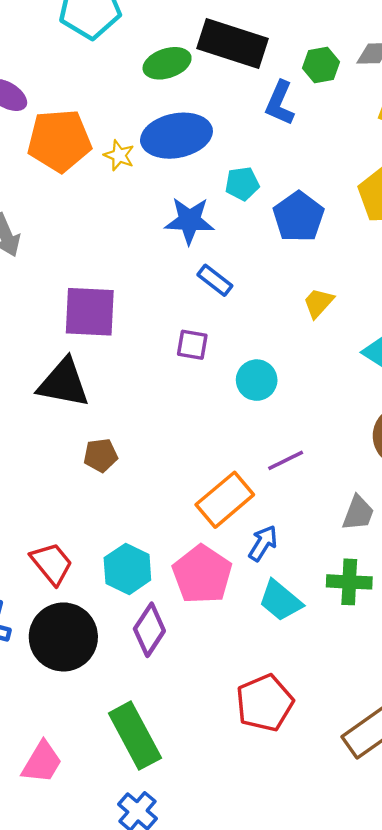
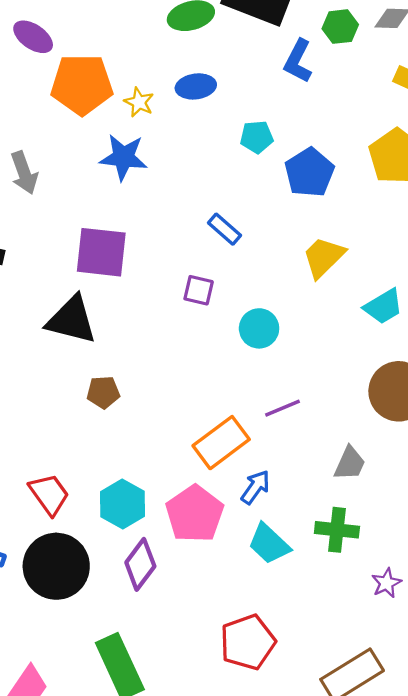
blue ellipse: (176, 136) -> (196, 86), size x0.6
blue star: (189, 221) -> (123, 157), moved
yellow trapezoid: (318, 303) -> (324, 257), size x1.4

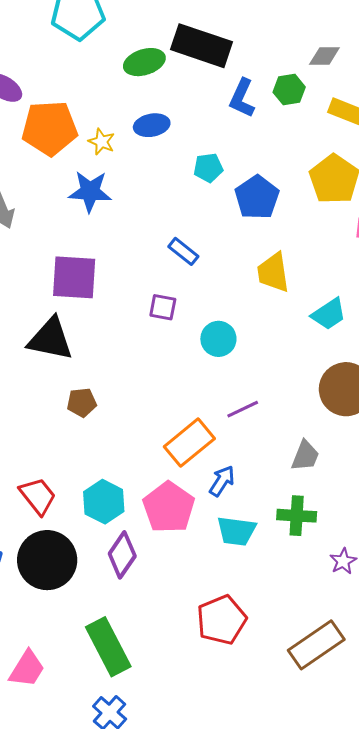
green hexagon: (340, 27) -> (289, 90), moved
yellow trapezoid: (324, 257) -> (273, 272), turned -51
cyan trapezoid: (269, 544) -> (236, 531), turned -33

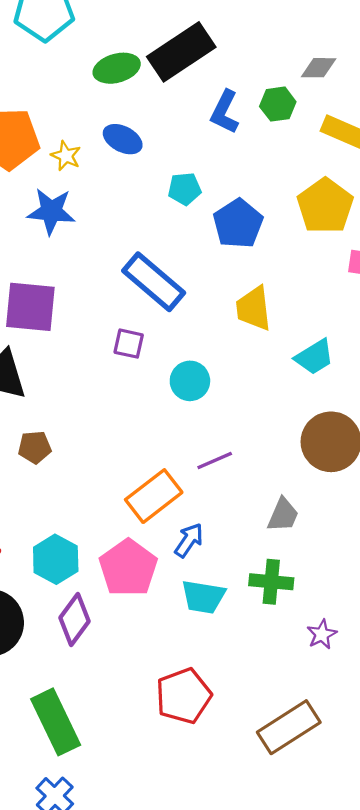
black rectangle: (202, 46) -> (181, 52), turned -54
blue ellipse: (152, 125) -> (123, 139), turned 36
blue rectangle: (183, 251) -> (154, 282), size x1.8

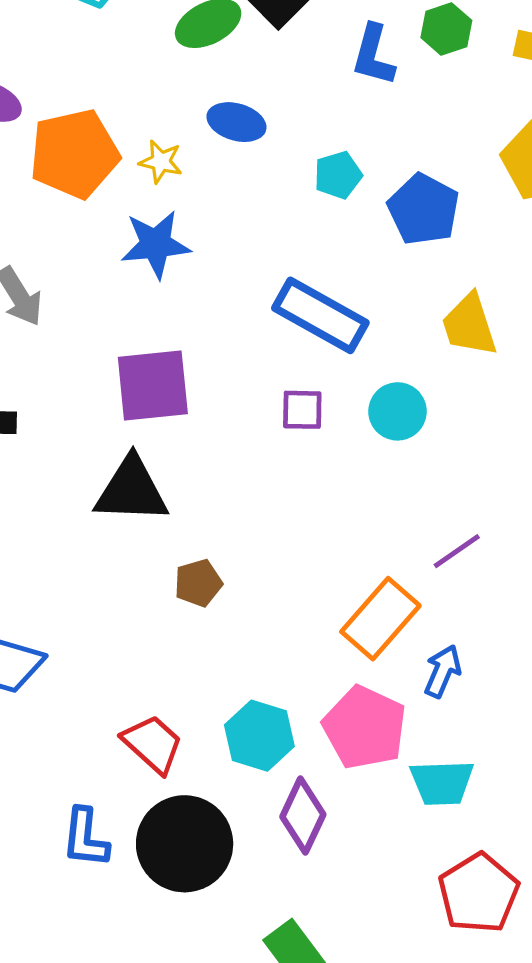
cyan circle: (190, 381) -> (397, 411), moved
cyan trapezoid: (203, 597) -> (442, 783), moved

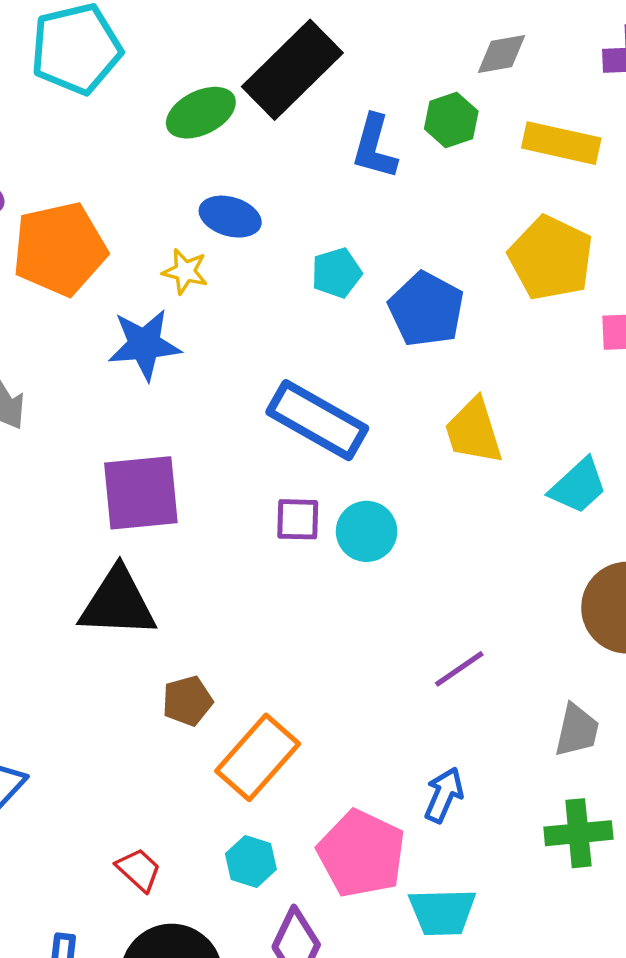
yellow star: (161, 162) -> (185, 271), moved
cyan circle: (397, 411) -> (367, 531), moved
orange rectangle: (380, 619) -> (258, 757), moved
cyan hexagon: (259, 736) -> (251, 862), size x0.7
red trapezoid: (153, 744) -> (139, 870), size x0.7

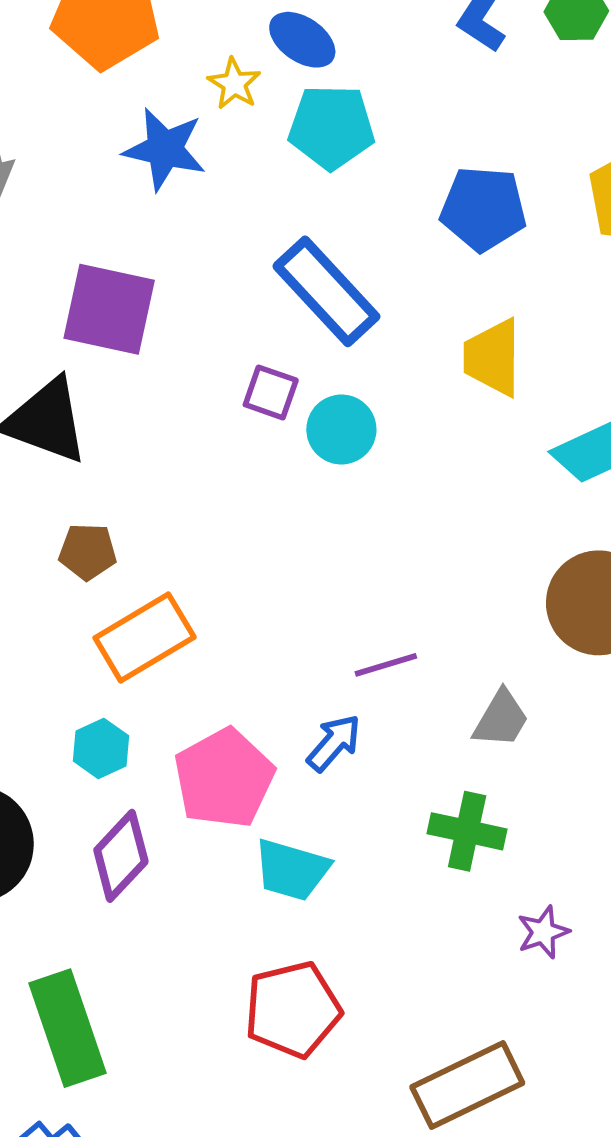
cyan pentagon: (337, 273) -> (331, 127), moved, size x1.5
blue pentagon: (426, 309) -> (483, 209), turned 30
purple line: (459, 669) -> (386, 665), moved

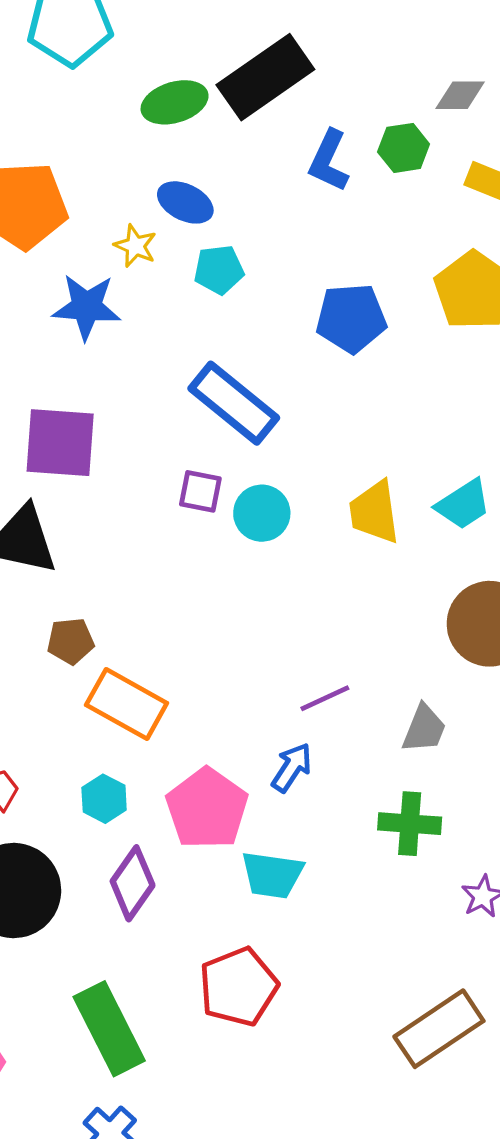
cyan pentagon: (331, 127) -> (219, 270), size x0.7
yellow trapezoid: (493, 358) -> (374, 512), moved
orange rectangle: (145, 637) -> (127, 704), turned 68
red pentagon: (293, 1010) -> (238, 987), moved

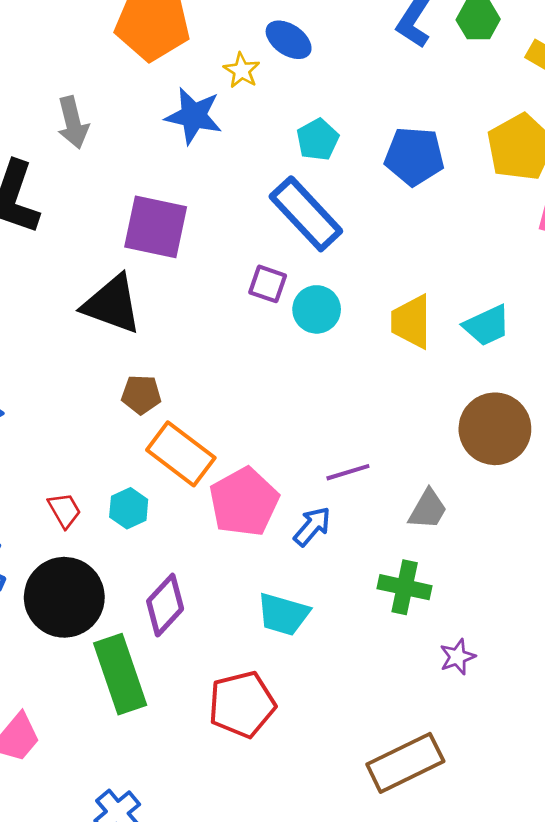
cyan pentagon: (219, 270) -> (318, 140), moved, turned -30
cyan hexagon: (104, 799) -> (129, 508), moved
pink pentagon: (207, 809) -> (244, 502), moved
green rectangle: (109, 1029) -> (120, 674), moved

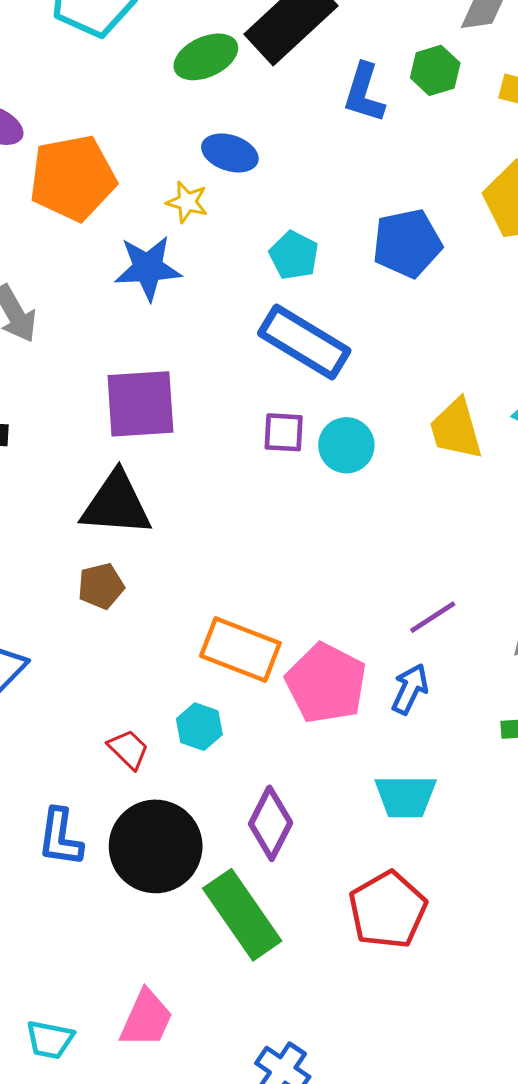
brown pentagon: (141, 395) -> (101, 586), moved

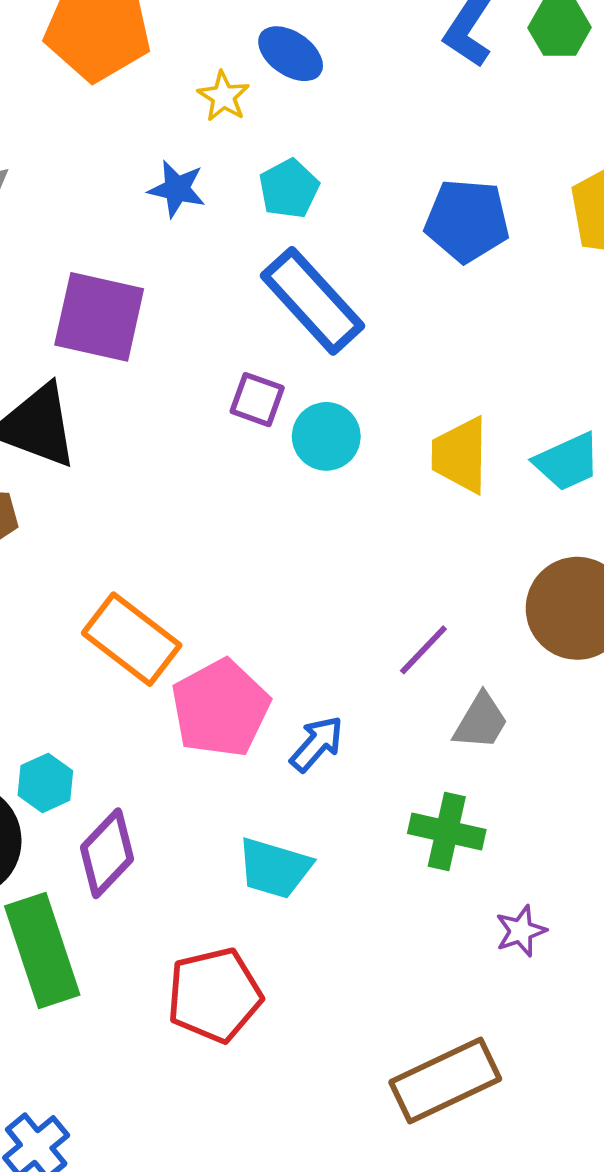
cyan pentagon: (294, 255) -> (289, 189), moved
blue star: (148, 268) -> (177, 189), moved, size x0.7
purple line: (433, 617) -> (423, 650), moved, turned -30
cyan hexagon: (199, 727) -> (45, 783), moved

